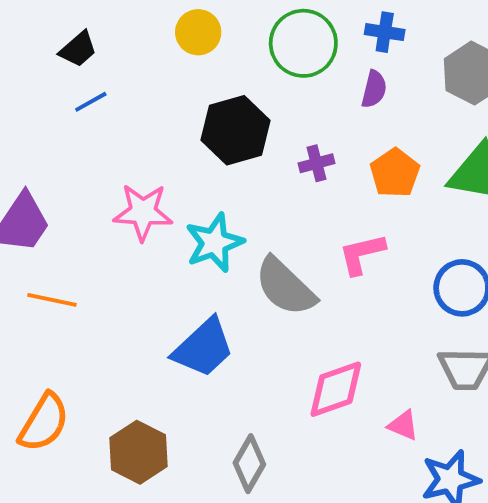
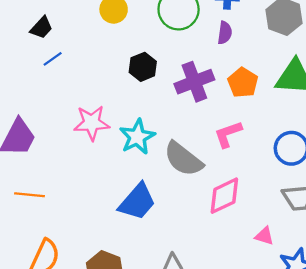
black hexagon: (235, 130) -> (143, 67), size x0.7
purple cross: (316, 163) -> (194, 82), size x1.8
orange line: (52, 300) -> (30, 195), moved
pink diamond: (336, 389) -> (224, 196), moved

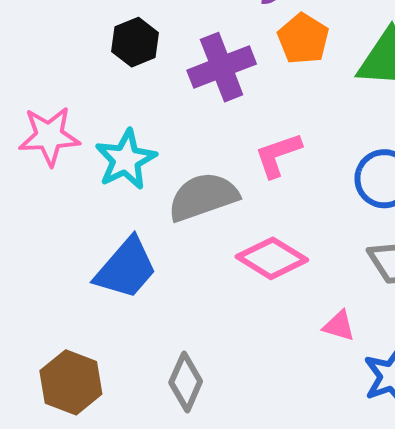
orange pentagon: (243, 82) -> (303, 39), moved
gray semicircle: (183, 159) -> (203, 197), turned 123
pink diamond: (224, 196) -> (272, 258), turned 57

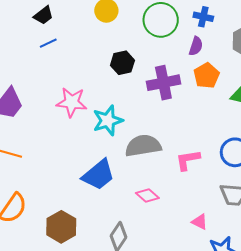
pink L-shape: (278, 155) -> (188, 160), moved
pink diamond: (272, 258) -> (147, 196), moved, size x0.7

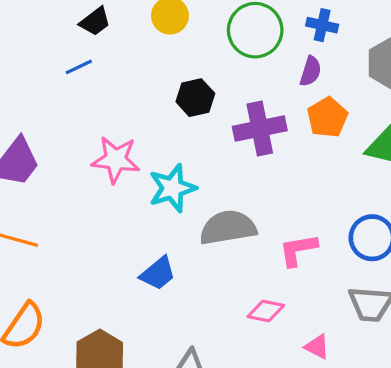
black trapezoid: (43, 15) -> (95, 21), moved
blue trapezoid: (98, 175) -> (158, 273), size x0.7
pink diamond: (147, 196) -> (266, 311), moved, turned -30

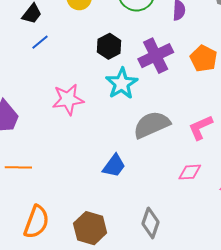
blue line: (79, 67) -> (40, 42), moved
orange pentagon: (327, 117) -> (204, 58), moved
cyan star: (172, 188) -> (122, 84), moved

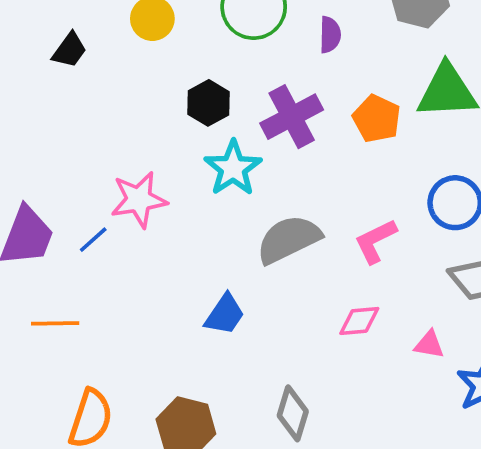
blue line: (40, 42) -> (93, 240), moved

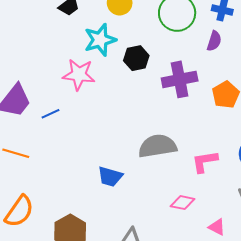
cyan star: (233, 168) -> (100, 40), moved
pink star: (139, 200) -> (79, 75), moved
blue trapezoid: (225, 314) -> (110, 177), turned 55

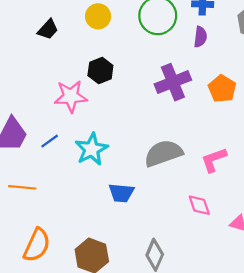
cyan star: (100, 40) -> (91, 149), moved
black hexagon: (136, 58) -> (100, 70), moved
pink diamond: (183, 203) -> (199, 205), turned 70

